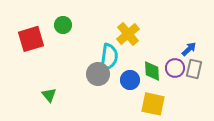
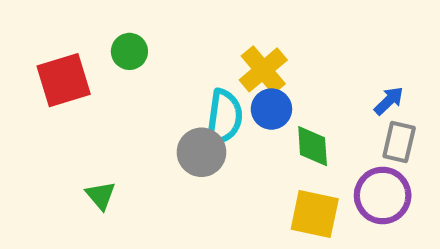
purple circle: (175, 68) -> (383, 195), moved, size x1.4
blue circle: (130, 80) -> (271, 109), moved

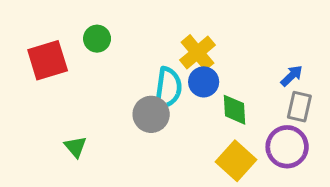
yellow square: (315, 214) -> (236, 161), turned 30

